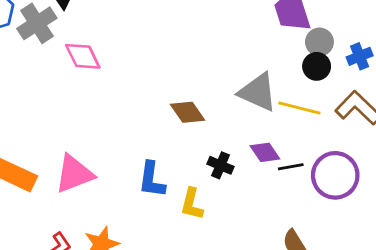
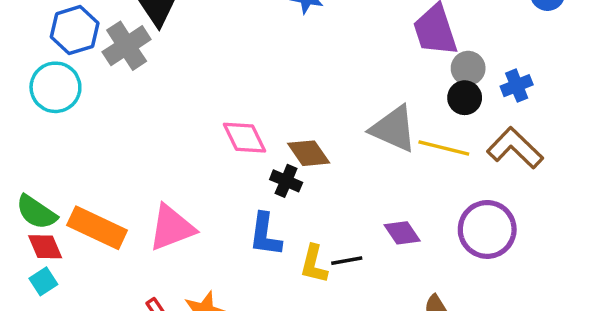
pink diamond: (83, 56) -> (244, 138), moved
purple diamond: (265, 152) -> (402, 233), moved
black cross: (220, 165) -> (286, 181), moved
black line: (291, 167) -> (347, 261), moved

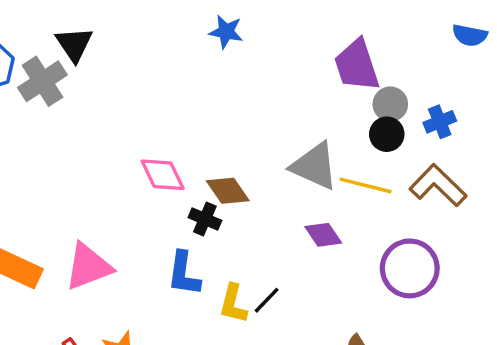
purple diamond: (402, 233) -> (323, 235), moved
black line: (347, 261) -> (267, 300), turned -36

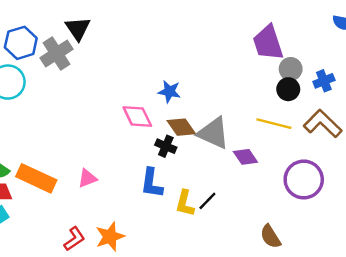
blue star: (226, 32) -> (169, 92), moved
gray triangle: (314, 166) -> (213, 133), moved
pink triangle: (88, 267) -> (87, 178), size x0.6

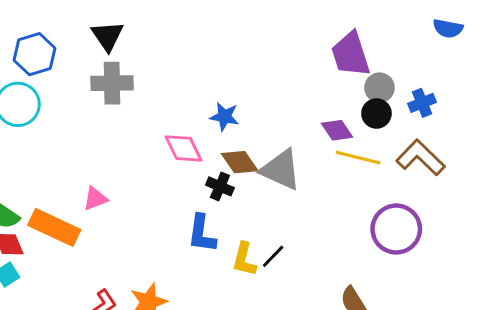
gray cross: (56, 54) -> (112, 83), moved, turned 32
purple diamond: (245, 157) -> (337, 130), moved
pink triangle: (87, 178) -> (95, 199), moved

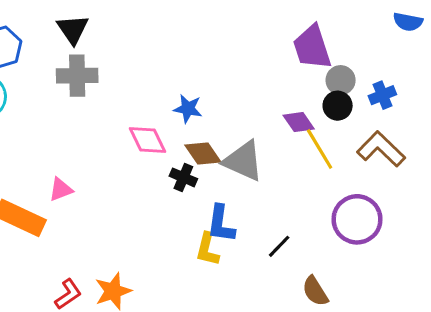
yellow line: (358, 158) -> (320, 149), turned 45
blue L-shape: (202, 234) -> (221, 224), moved
black line: (273, 256) -> (279, 246), moved

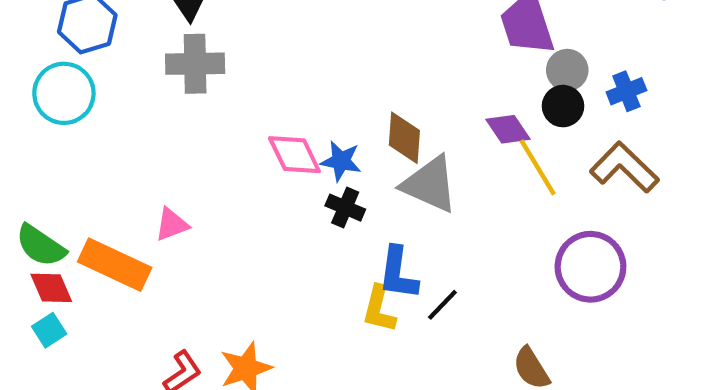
blue star: (188, 109) -> (341, 161), moved
brown diamond: (203, 154) -> (404, 138), moved, turned 39
black line: (279, 246) -> (442, 305), moved

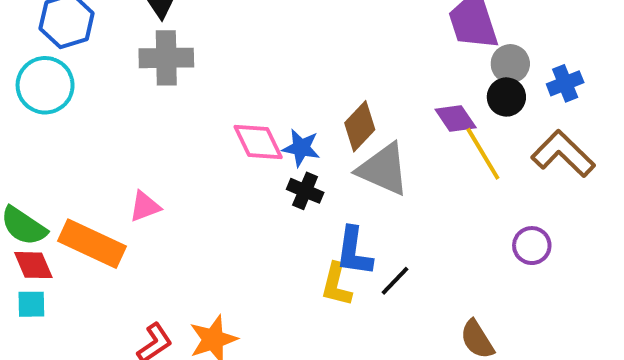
brown diamond: (404, 138) -> (360, 126), turned 39
purple circle: (590, 267) -> (532, 246), size x0.6
cyan square: (49, 330) -> (31, 304), turned 32

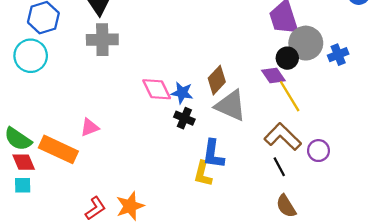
gray circle: (510, 64) -> (306, 43), size x1.5
black circle: (506, 97) -> (287, 58), moved
brown L-shape: (563, 154) -> (283, 137), moved
black line: (395, 281) -> (279, 167), moved, turned -72

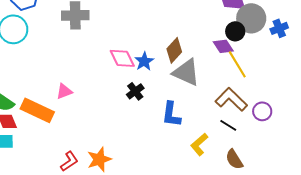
blue star: (182, 93) -> (144, 61), turned 30
black cross: (184, 118) -> (135, 91), moved, turned 30
black line: (279, 167) -> (228, 125), turned -30
yellow L-shape: (203, 174) -> (199, 144), moved, turned 35

